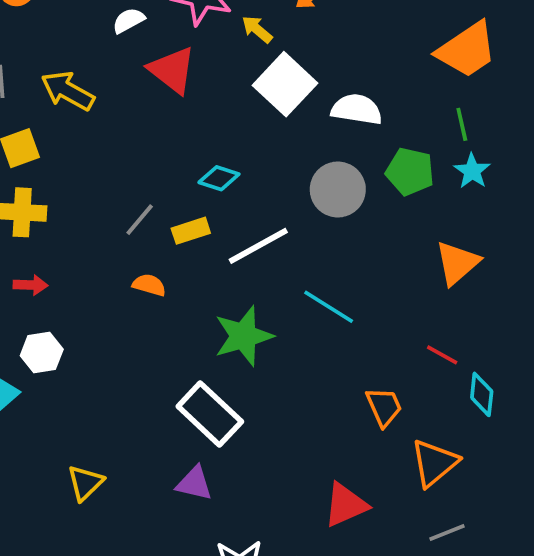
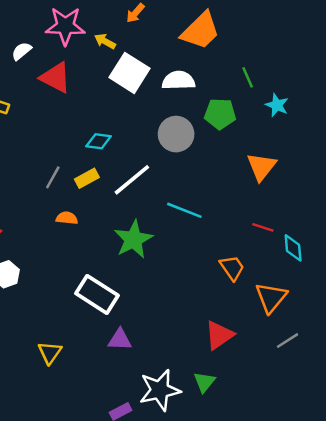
orange trapezoid: (467, 50) -> (201, 31), moved
cyan star: (472, 171) -> (277, 105), moved
white rectangle: (210, 414) -> (97, 294), moved

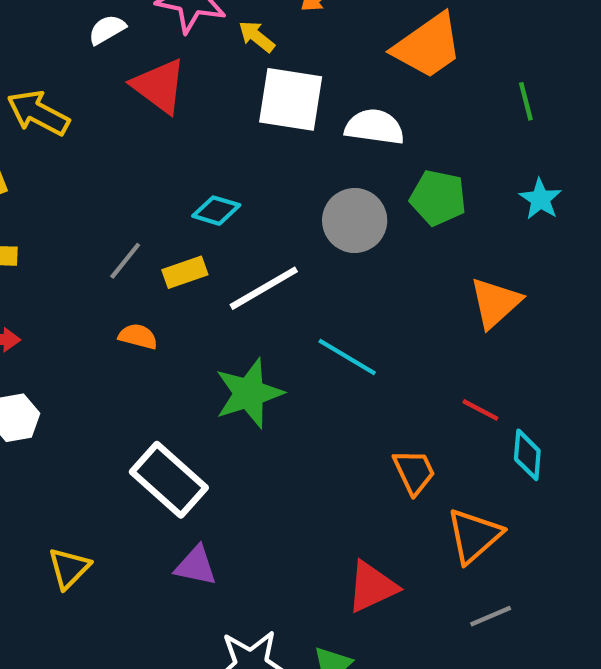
white square: (130, 73) -> (291, 99), turned -33
green line: (248, 77) -> (526, 101), moved

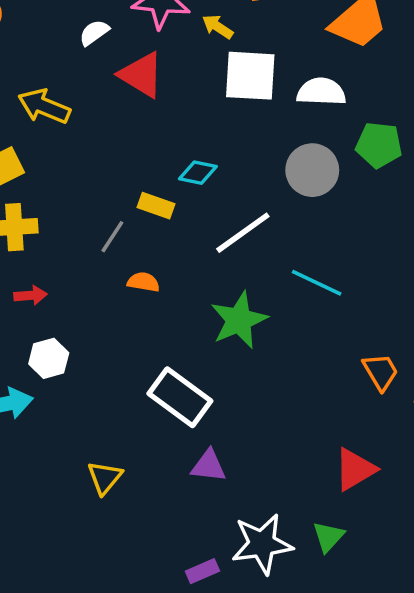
gray line: (125, 261) -> (112, 237), moved
yellow rectangle: (185, 272) -> (156, 206), moved, turned 44

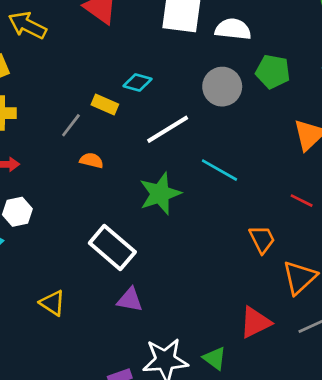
red triangle: (355, 469) -> (255, 322), moved
yellow triangle: (105, 478) -> (52, 303), turned -40
green triangle: (328, 537) -> (215, 358), turned -40

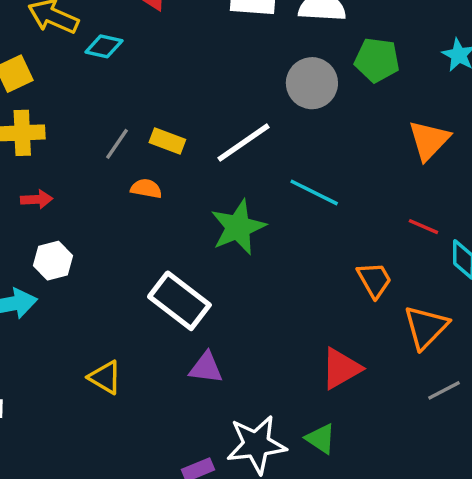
cyan diamond: (138, 82) -> (104, 46), moved
yellow rectangle: (105, 105) -> (167, 141), moved
red triangle: (255, 322) -> (341, 369), moved

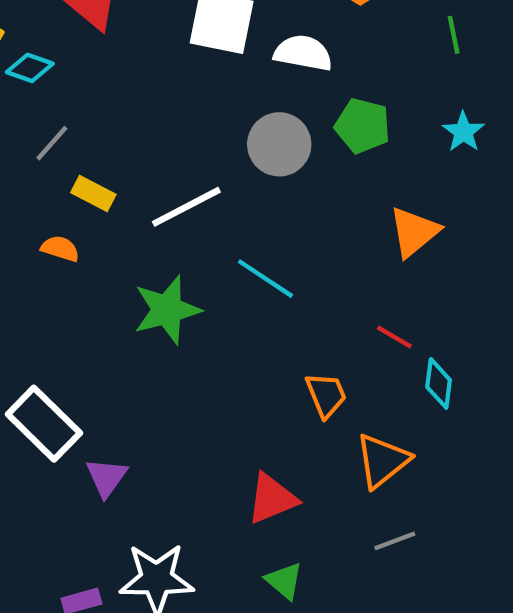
gray line: (117, 144) -> (52, 143), moved
white rectangle: (179, 301) -> (44, 424), moved
purple triangle: (206, 368) -> (106, 477), turned 51
green triangle: (321, 439) -> (284, 581), moved

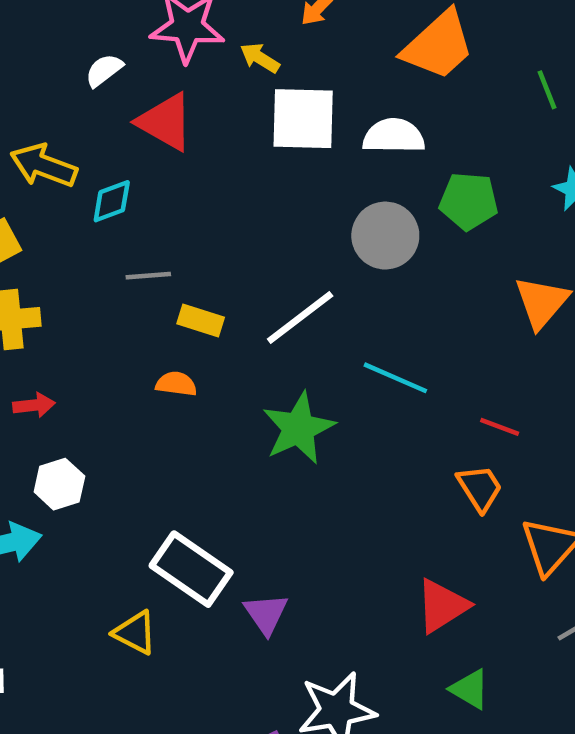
cyan diamond: (30, 68) -> (112, 201), turned -30
gray line: (52, 143) -> (148, 276), turned 54
red line: (394, 337) -> (500, 427), moved

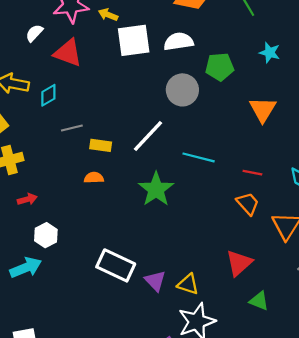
yellow triangle: (135, 633) -> (188, 284), moved

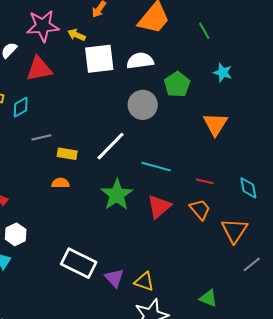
red triangle: (68, 53) -> (39, 69), turned -32
green pentagon: (220, 67) -> (177, 84), turned -30
red triangle: (239, 263) -> (159, 207), moved

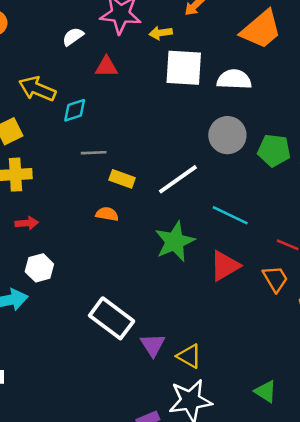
yellow arrow: (76, 35) -> (161, 33), turned -42
red triangle: (39, 69) -> (106, 67), size x0.7
green pentagon: (177, 84) -> (274, 150), moved, turned 30

